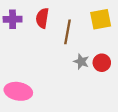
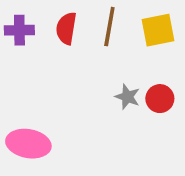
brown line: (67, 32) -> (109, 27), moved

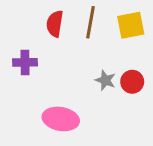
purple cross: (19, 30) -> (25, 62), moved
pink ellipse: (28, 144) -> (61, 119), moved

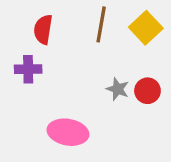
red semicircle: (55, 24) -> (43, 29), moved
yellow square: (131, 25) -> (146, 28), turned -32

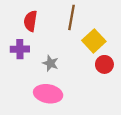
yellow square: (146, 28) -> (94, 41), moved
gray star: (118, 89) -> (50, 63), moved

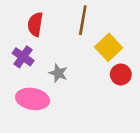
purple cross: (20, 49) -> (23, 57), turned 36
pink ellipse: (48, 94) -> (33, 99), moved

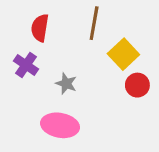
pink ellipse: (33, 99) -> (60, 125), moved

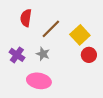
brown line: (94, 23) -> (51, 29), moved, turned 35
purple cross: (26, 65) -> (17, 55), moved

